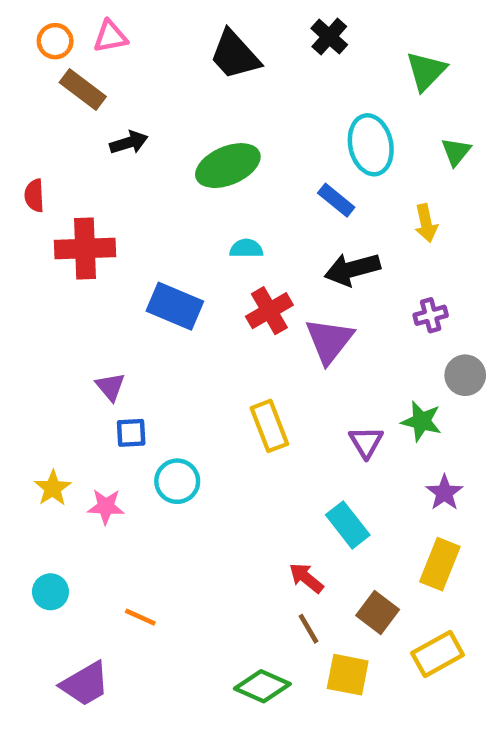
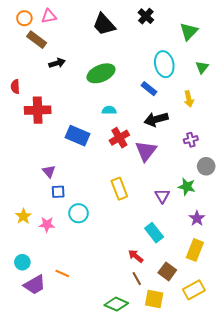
purple trapezoid: (85, 684) -> (35, 285), moved

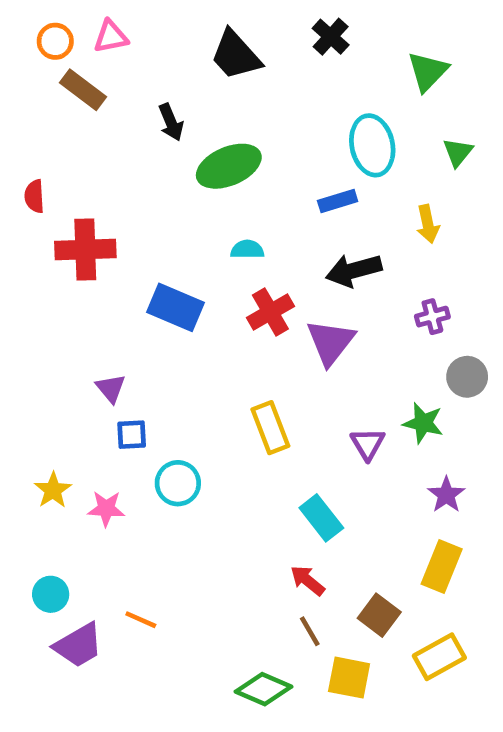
black arrow: (57, 63) -> (171, 122), moved, turned 84
blue rectangle: (149, 89) -> (338, 201), turned -56
cyan rectangle: (154, 233) -> (321, 518), moved

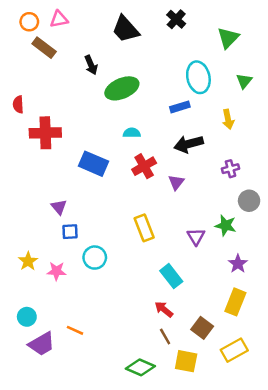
purple triangle: (331, 342) -> (176, 182), size x0.6

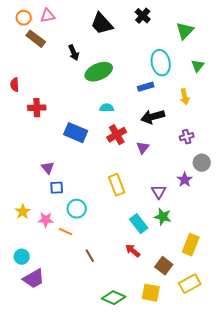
red cross: (45, 133) -> (37, 108), size x0.7
green star: (226, 225) -> (163, 217), moved
purple star: (238, 264) -> (185, 180), moved
orange line: (75, 330) -> (66, 232), moved
brown line: (165, 337) -> (90, 256), moved

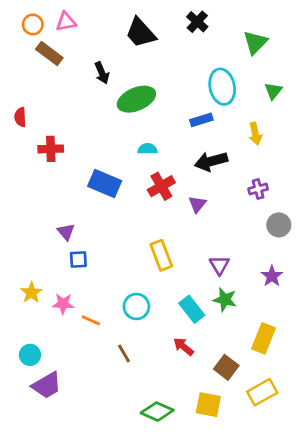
purple star: (185, 180) -> (272, 276), moved
cyan circle: (77, 209) -> (136, 306), moved

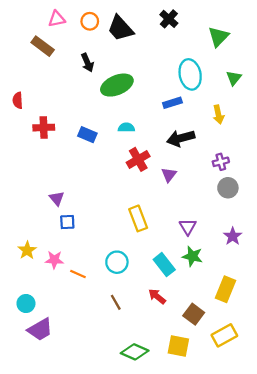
orange circle: (33, 24) -> (90, 21), moved
blue rectangle: (105, 183) -> (87, 135), moved, size x0.7
gray circle: (279, 225) -> (228, 188), moved
brown line: (124, 353) -> (116, 302), moved

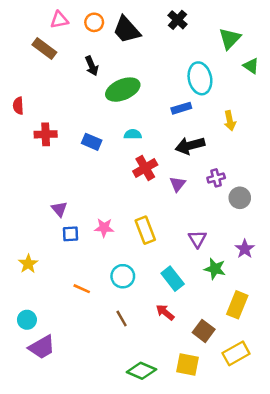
green triangle: (234, 78) -> (251, 66), moved, turned -35
purple cross: (221, 162) -> (216, 178), moved
green star: (192, 256) -> (215, 269), moved
pink star: (54, 260) -> (104, 228), moved

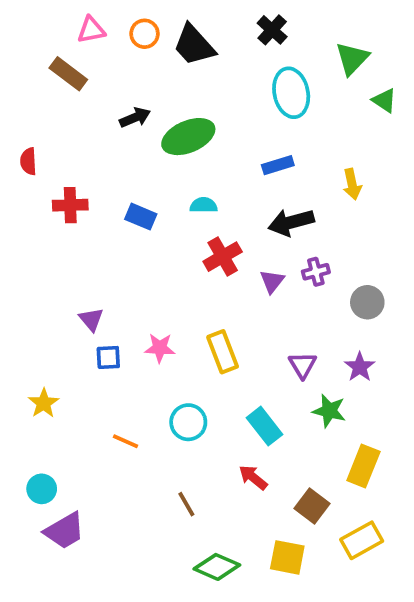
black arrow: (92, 66) -> (135, 118), moved, turned -90
cyan ellipse: (200, 78) -> (291, 93), moved
purple cross: (216, 178) -> (316, 272), moved
purple star: (245, 249) -> (360, 367), moved
brown line: (122, 319) -> (186, 504), moved

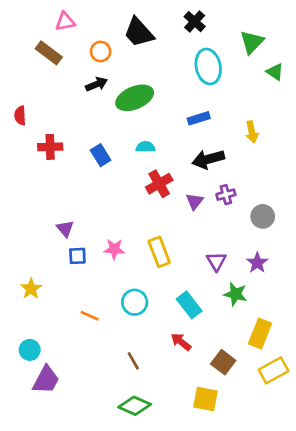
orange circle: (145, 34) -> (101, 52), moved
blue rectangle: (141, 217) -> (101, 155), turned 35
purple trapezoid: (65, 531) -> (46, 380), turned -32
yellow rectangle: (362, 540) -> (274, 370), moved
green diamond: (217, 567) -> (135, 406), moved

